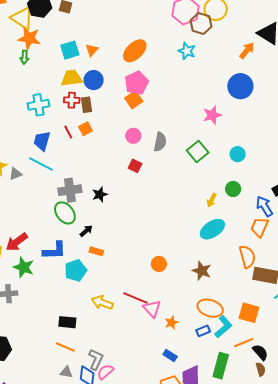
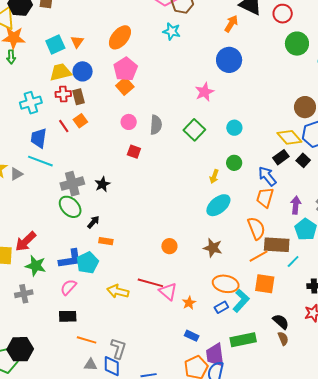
blue L-shape: (54, 251) -> (70, 259), moved
black rectangle: (67, 322) -> (68, 316), moved
orange line: (244, 343) -> (259, 256), moved
green rectangle: (221, 366) -> (243, 340), turned 70
pink semicircle: (105, 372) -> (68, 287), moved

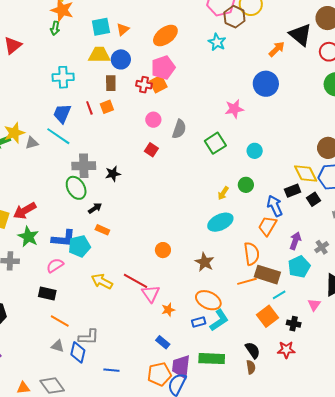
red cross: (63, 94) -> (144, 85), moved
orange square: (265, 284) -> (267, 316), moved, turned 30
gray L-shape: (118, 348) -> (89, 337), turned 60

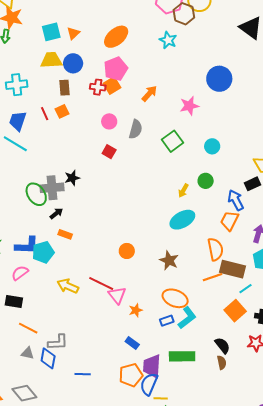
orange arrow: (277, 49) -> (149, 93), moved
gray cross: (84, 166) -> (52, 188), moved

